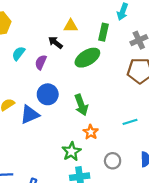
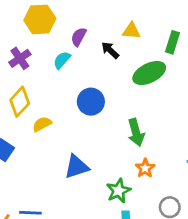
purple semicircle: (41, 62) -> (79, 37), moved
blue circle: (48, 94) -> (91, 102), moved
blue triangle: (30, 115) -> (77, 167), moved

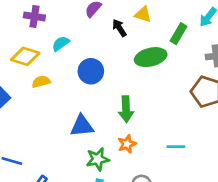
purple cross: (20, 58) -> (34, 16), turned 30
cyan semicircle: (62, 60) -> (61, 44), moved
yellow diamond: (20, 102) -> (25, 56), turned 52
blue triangle: (77, 167) -> (82, 126), moved

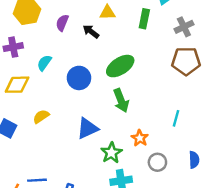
green ellipse: (151, 57) -> (120, 66), moved
yellow semicircle: (41, 82) -> (41, 116), moved
orange star: (127, 144) -> (140, 138), moved
cyan line: (176, 147) -> (176, 118), turned -56

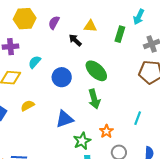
purple semicircle: (62, 23) -> (54, 23), moved
green ellipse: (120, 66) -> (96, 71), turned 70

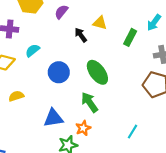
green arrow: (94, 99) -> (90, 102), turned 150
orange star: (106, 131) -> (83, 128), moved

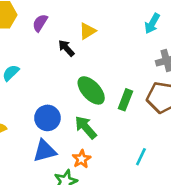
yellow triangle: (100, 23) -> (87, 31), turned -40
green rectangle: (130, 37) -> (125, 100), moved
blue circle: (59, 72) -> (47, 118), moved

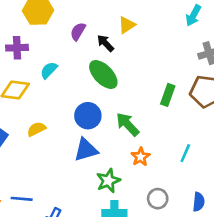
purple semicircle: (40, 23) -> (78, 31), moved
green ellipse: (91, 90) -> (103, 75), moved
orange star: (82, 159) -> (140, 157), moved

